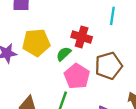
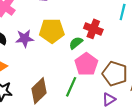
brown pentagon: (109, 66) -> (115, 74), moved, turned 30

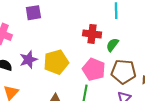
yellow pentagon: (52, 31) -> (56, 62), moved
green semicircle: (76, 43) -> (112, 45), moved

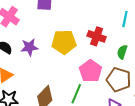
green semicircle: (112, 45) -> (122, 52), moved, turned -32
yellow pentagon: (56, 62) -> (64, 42), moved

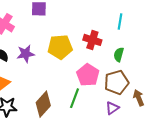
brown pentagon: (119, 80) -> (116, 82), turned -30

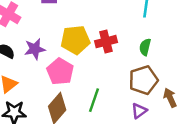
red cross: (92, 40) -> (106, 42), moved, turned -30
pink pentagon: (88, 75) -> (60, 71), moved

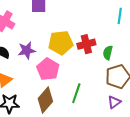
green semicircle: (145, 47) -> (108, 53), moved

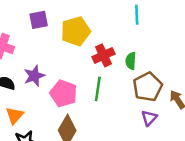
yellow pentagon: (61, 43) -> (76, 31), moved
green line: (76, 93) -> (98, 89), moved

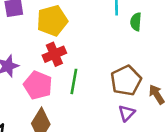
red cross: (103, 55) -> (54, 54), moved
green semicircle: (131, 61) -> (136, 22), moved

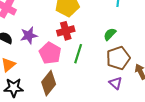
green semicircle: (136, 22) -> (110, 34), moved, turned 32
purple triangle: (127, 113) -> (116, 83), turned -40

